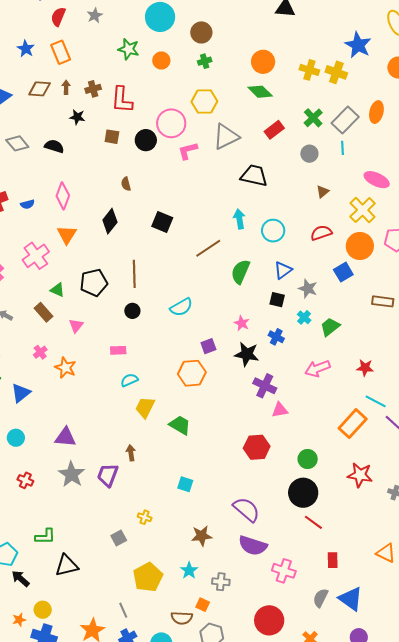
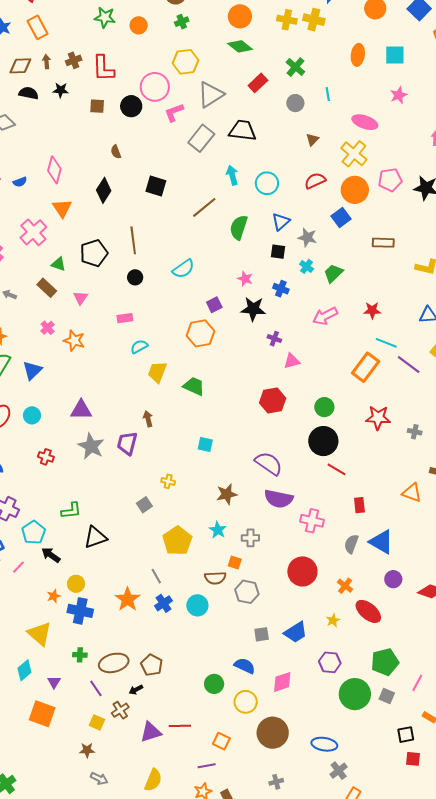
gray rectangle: (345, 120) -> (201, 138), moved
black semicircle: (54, 146) -> (29, 93), moved
purple cross: (265, 386) -> (274, 339), size x0.6

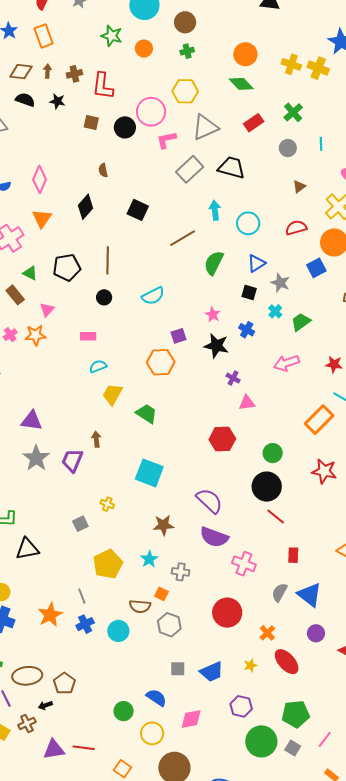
orange star: (74, 341) -> (35, 335), moved, turned -30
cyan square: (205, 445) -> (149, 473), size x1.8

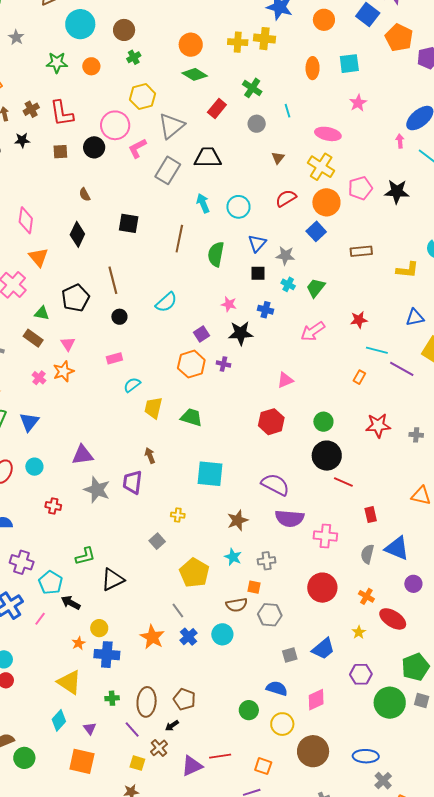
brown line: (183, 238) -> (179, 239), turned -32
purple cross: (233, 378) -> (223, 364), moved
orange rectangle: (319, 420) -> (359, 377), size x0.5
brown ellipse: (27, 676) -> (147, 702), turned -64

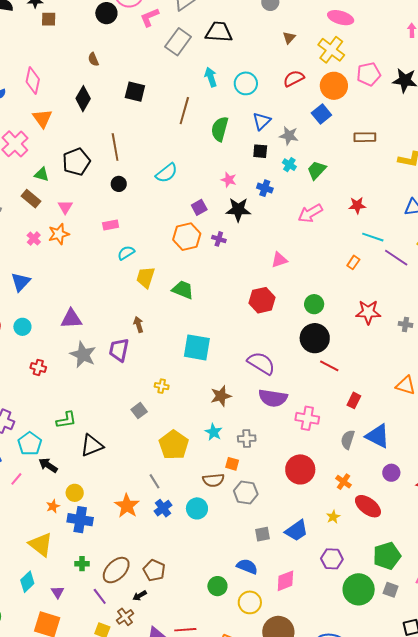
brown square: (60, 152) -> (49, 19), moved
red rectangle: (371, 515) -> (354, 400), turned 35
brown ellipse: (147, 702) -> (116, 570), turned 36

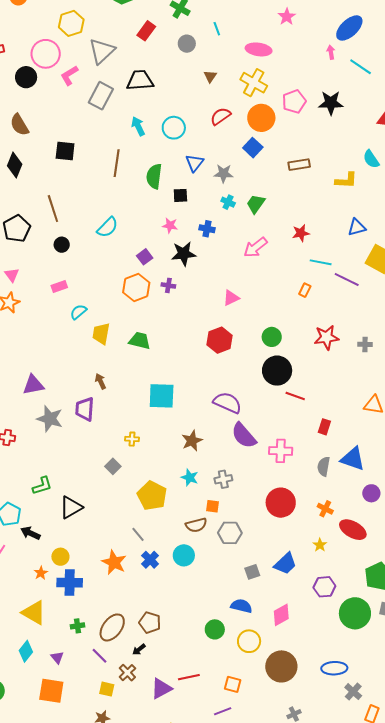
brown semicircle: (93, 59) -> (19, 125), size x1.6
black square: (260, 151) -> (180, 195), moved
purple semicircle: (273, 398) -> (244, 436), turned 48

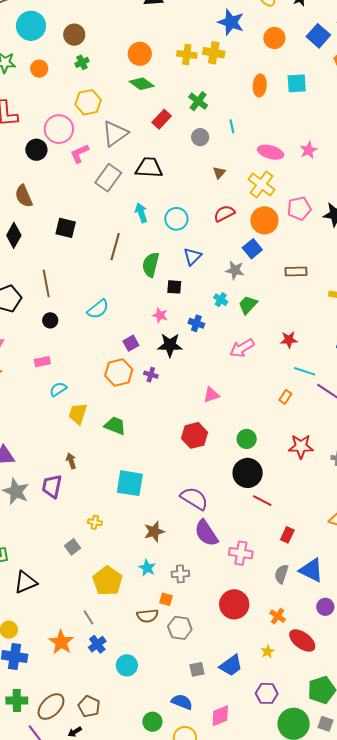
pink star: (287, 17) -> (309, 150), moved
gray star: (224, 173) -> (235, 270), moved
cyan circle: (184, 555) -> (127, 665), moved
green cross: (78, 626) -> (17, 700), size x1.5

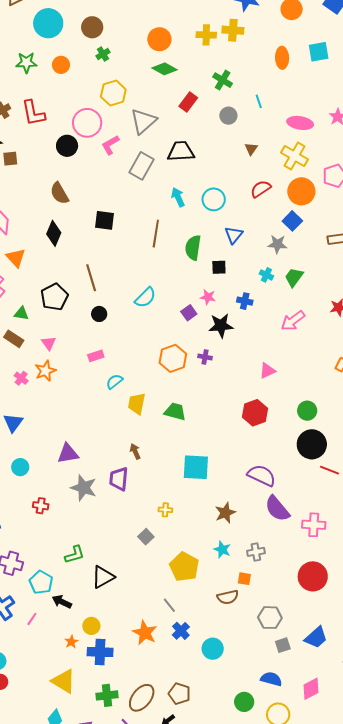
purple square: (131, 343) -> (189, 313), moved
gray hexagon: (180, 628) -> (270, 618), moved

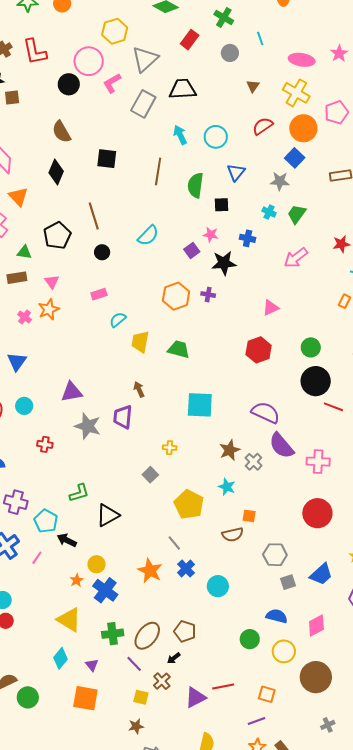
brown rectangle: (14, 339) -> (17, 278), turned -42
gray cross: (256, 552) -> (253, 462), moved, turned -36
blue cross: (100, 652) -> (105, 590), turned 35

